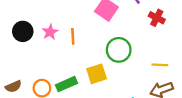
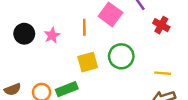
orange line: (73, 36) -> (84, 27), moved
yellow square: (97, 74) -> (88, 62), moved

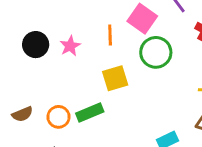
green circle: (121, 56) -> (156, 52), moved

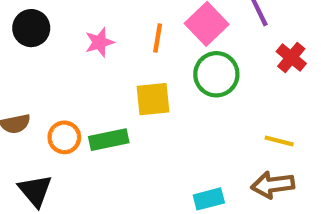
black circle: (36, 45) -> (31, 28), moved

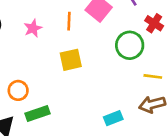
green circle: (216, 74) -> (130, 45), moved
green rectangle: (109, 140) -> (37, 114), moved

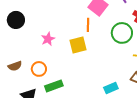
orange line: (69, 21) -> (88, 25), moved
pink star: (33, 28) -> (48, 39), moved

